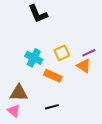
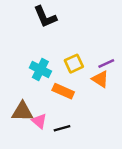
pink triangle: (14, 111) -> (39, 121), moved

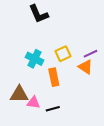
orange rectangle: (63, 91) -> (54, 77), turned 54
pink triangle: (39, 121) -> (33, 103), turned -32

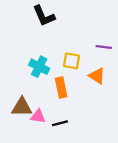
yellow square: (63, 54) -> (71, 61), turned 35
purple line: (91, 54) -> (104, 47), moved, turned 32

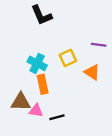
yellow square: (71, 61) -> (68, 58), turned -35
orange rectangle: (61, 87) -> (43, 84), moved

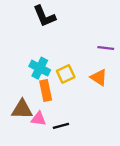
yellow square: (68, 58) -> (66, 74), moved

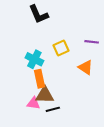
yellow square: (66, 74) -> (61, 48), moved
brown triangle: (22, 109) -> (45, 95), moved

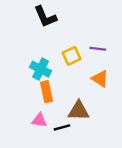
purple line: (92, 42) -> (98, 49), moved
brown triangle: (45, 95) -> (79, 111), moved

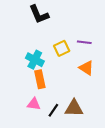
brown triangle: (79, 111) -> (74, 108), moved
black line: (62, 127) -> (53, 110), turned -40

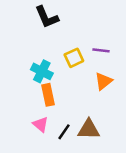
orange triangle: (86, 68) -> (103, 81), turned 49
pink triangle: (34, 104) -> (41, 124), turned 32

